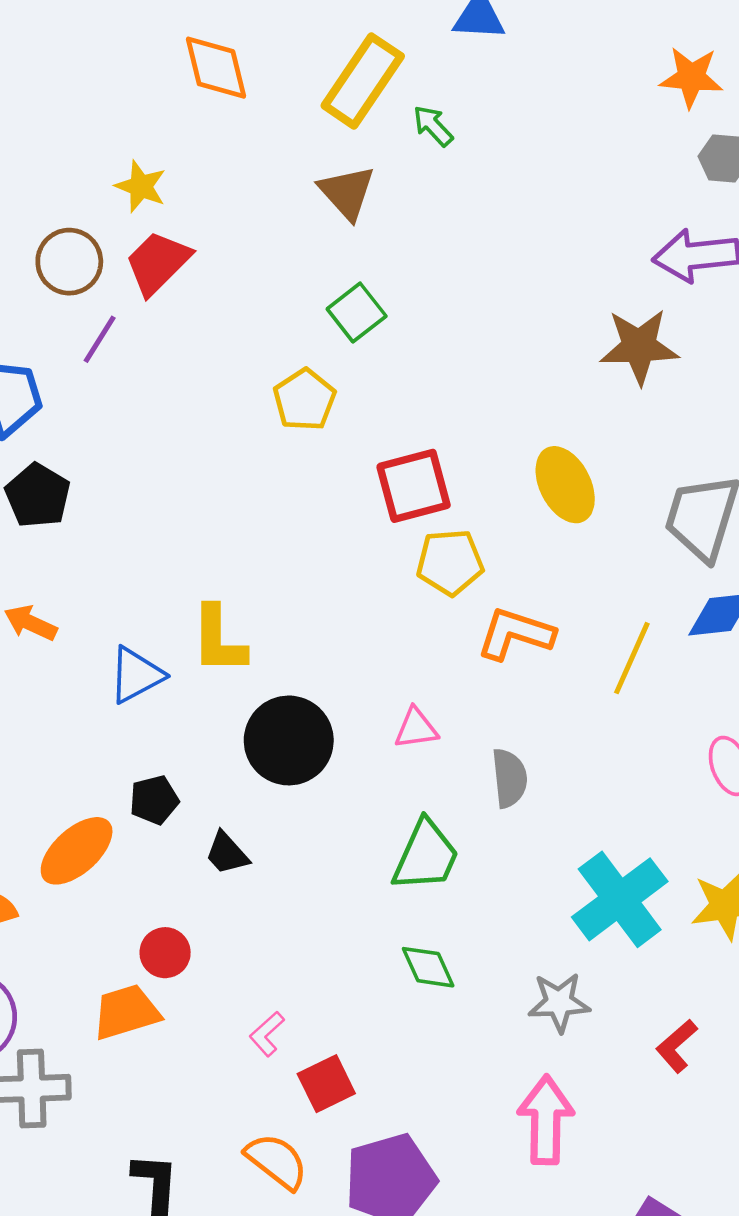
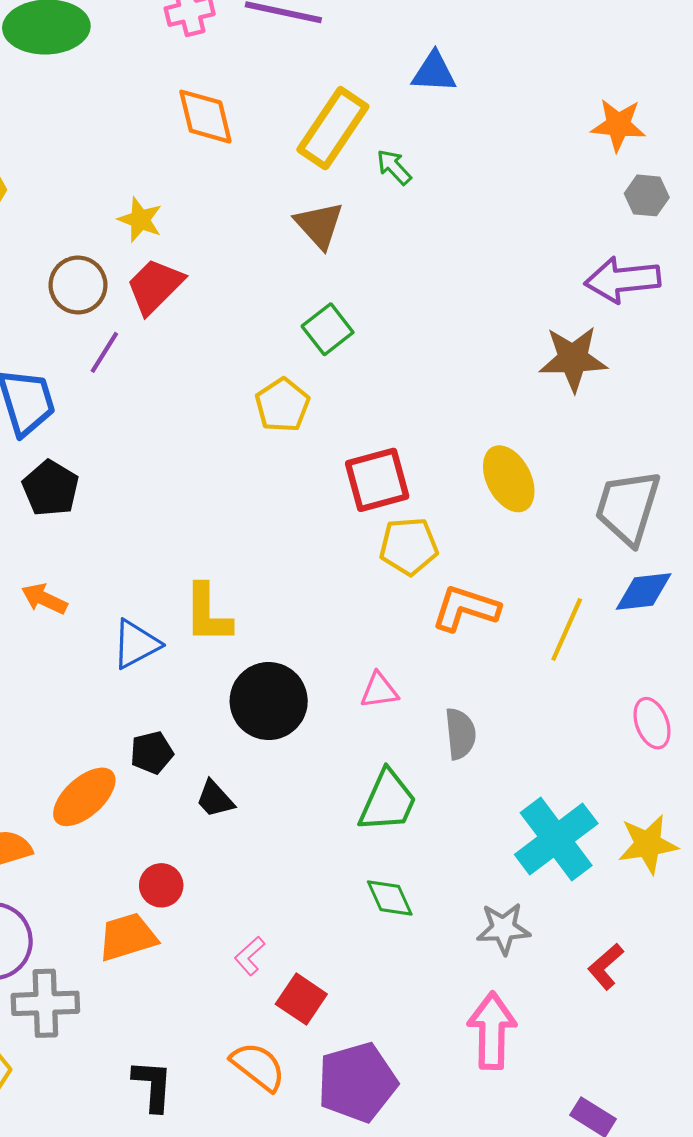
red square: (326, 1084) -> (301, 999), turned -30

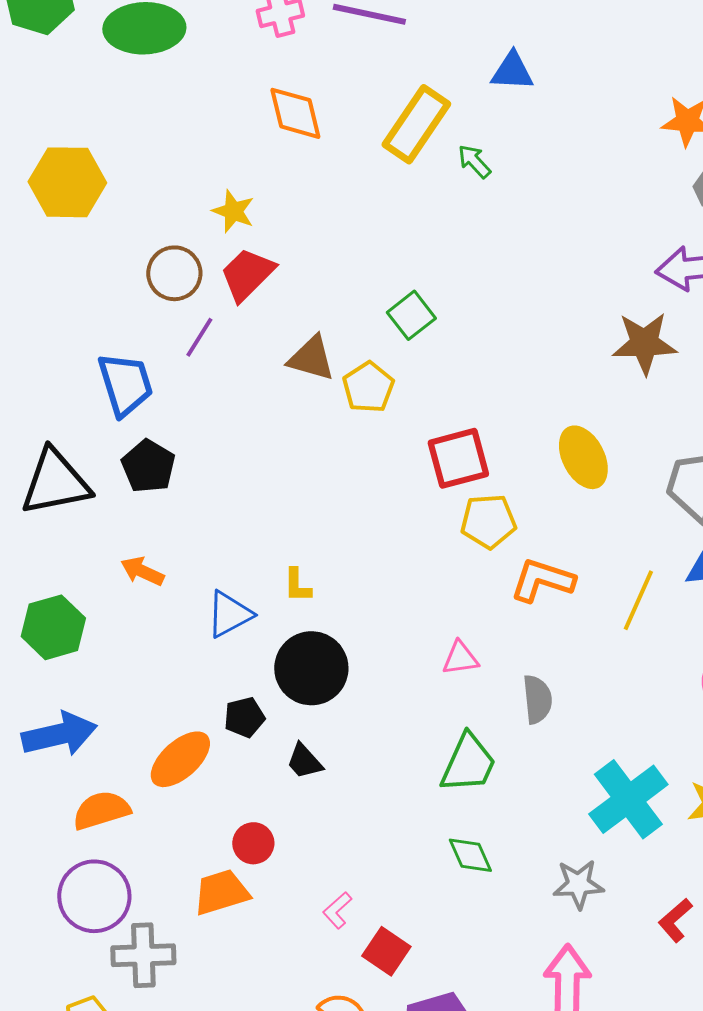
brown triangle: (319, 225) -> (311, 358), moved, turned -32
yellow L-shape: (208, 614) -> (297, 585), size x0.6
black circle: (269, 701) -> (311, 668), moved

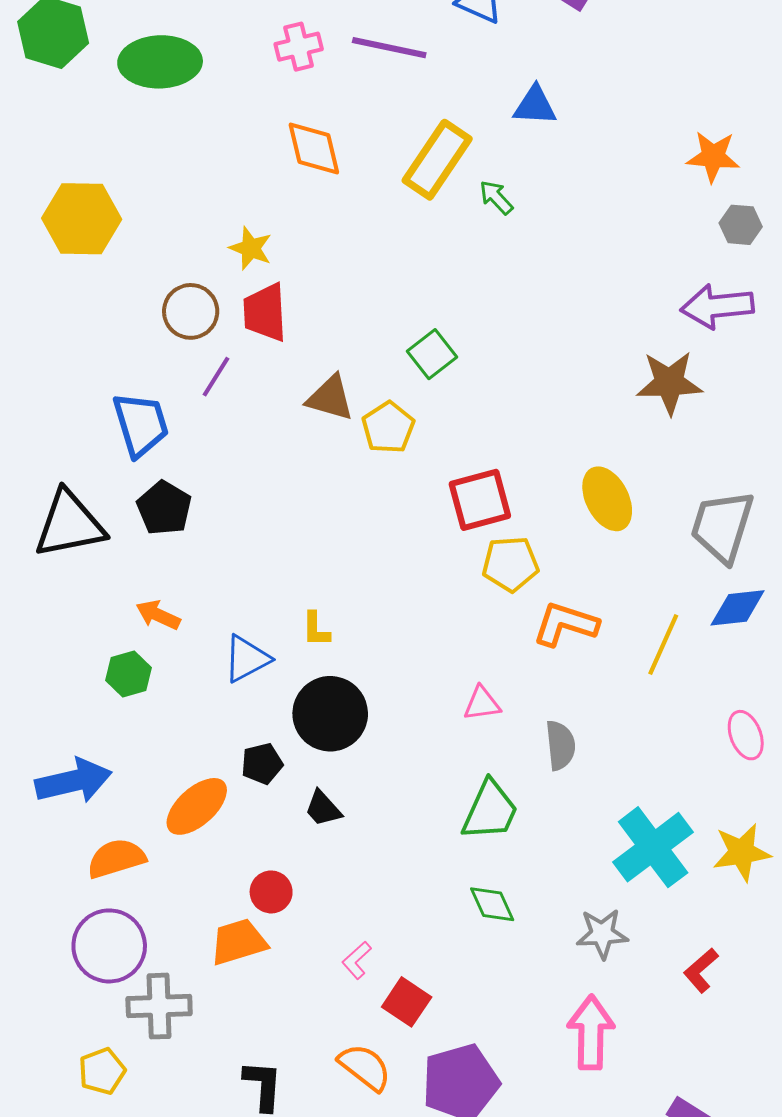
red trapezoid: (247, 274) -> (265, 312), turned -48
green hexagon: (53, 627) -> (129, 674), moved, size x0.7

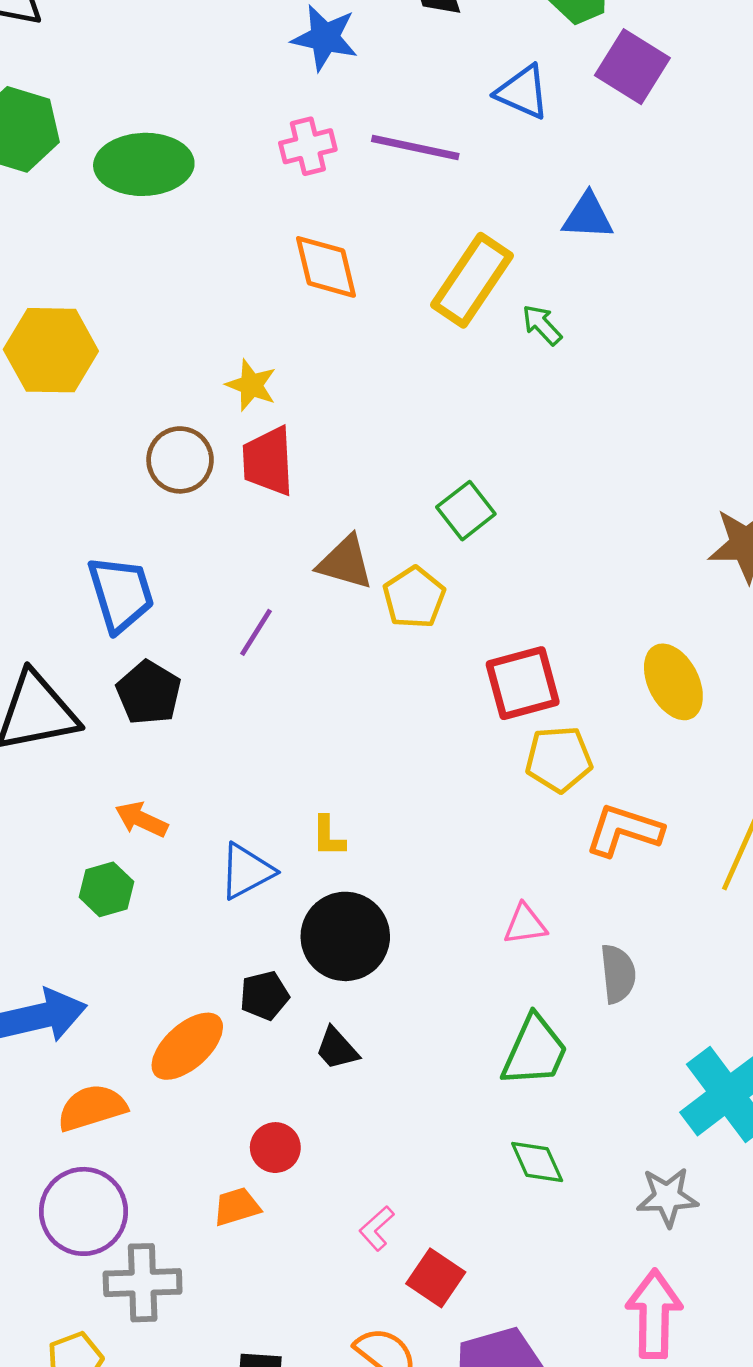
purple line: (216, 377) -> (256, 632), moved
orange trapezoid: (238, 942) -> (237, 1207), size x0.7

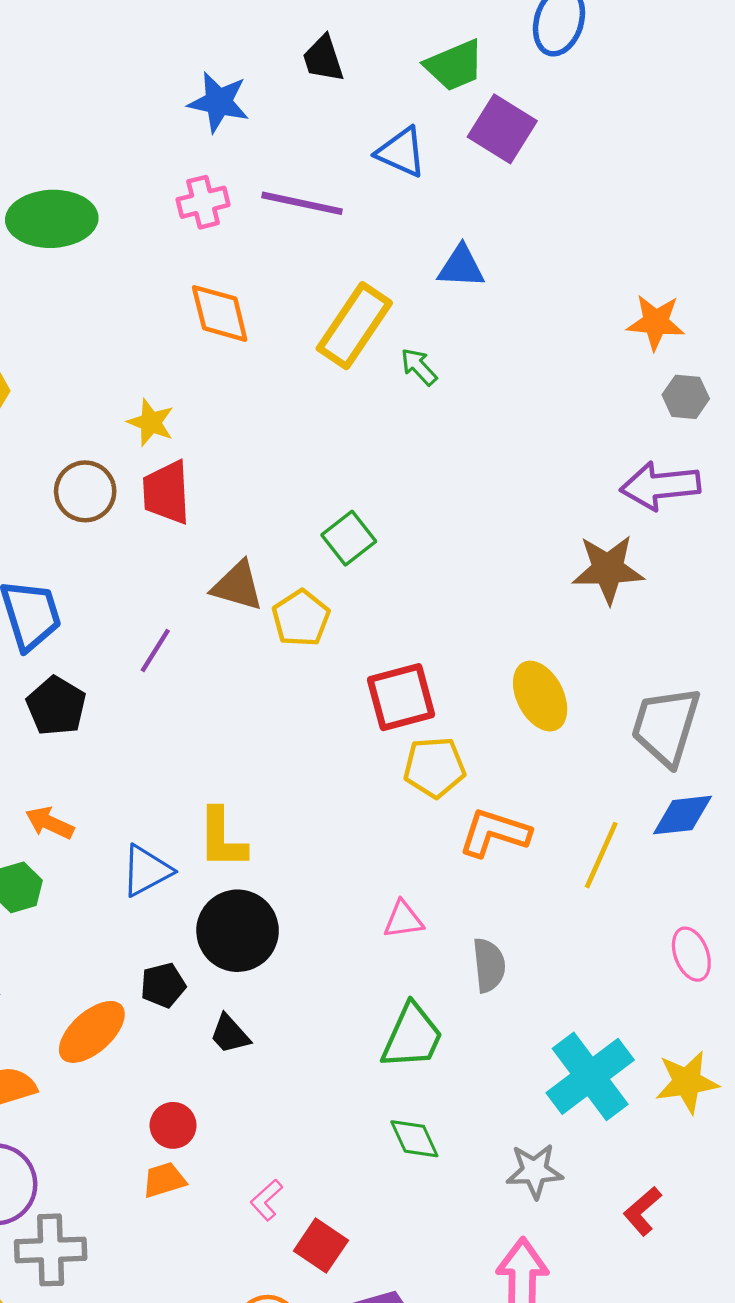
yellow L-shape: (328, 836) -> (222, 838), size x1.6
orange trapezoid: (237, 1207) -> (164, 1180), moved

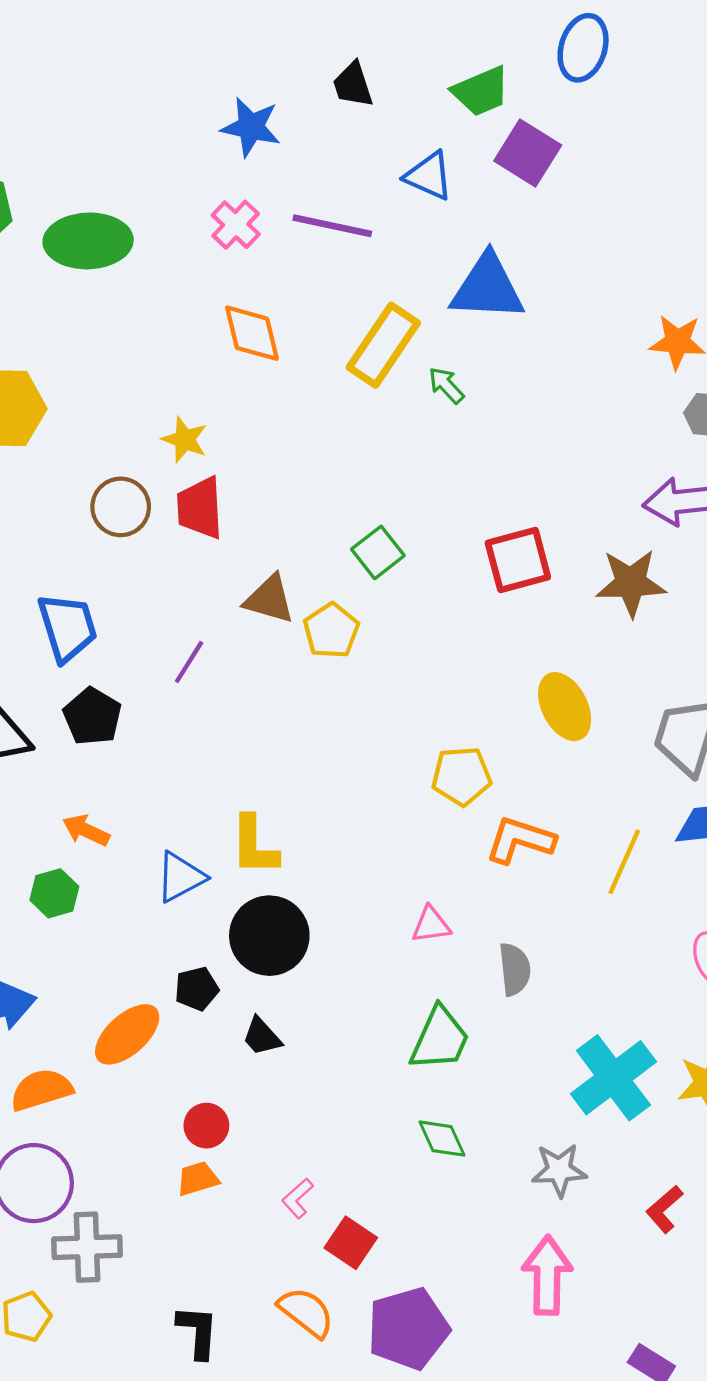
pink cross: (203, 202) -> (236, 225), turned -33
blue triangle: (461, 267) -> (488, 288), size x1.6
red square: (401, 697) -> (518, 560), moved

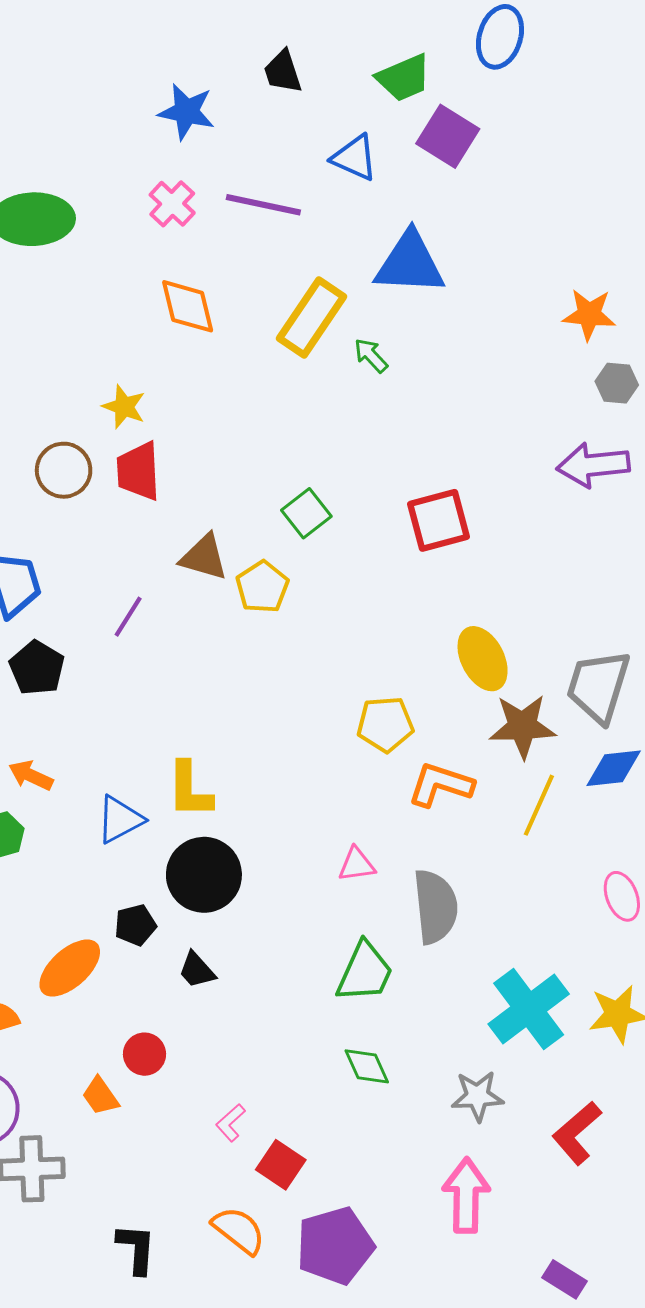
brown star: (631, 583) -> (523, 726), moved
gray semicircle: (515, 969) -> (435, 907), size x1.5
orange trapezoid: (198, 1179) -> (100, 1096), moved, turned -108
red L-shape: (664, 1209) -> (577, 1133), size x1.4

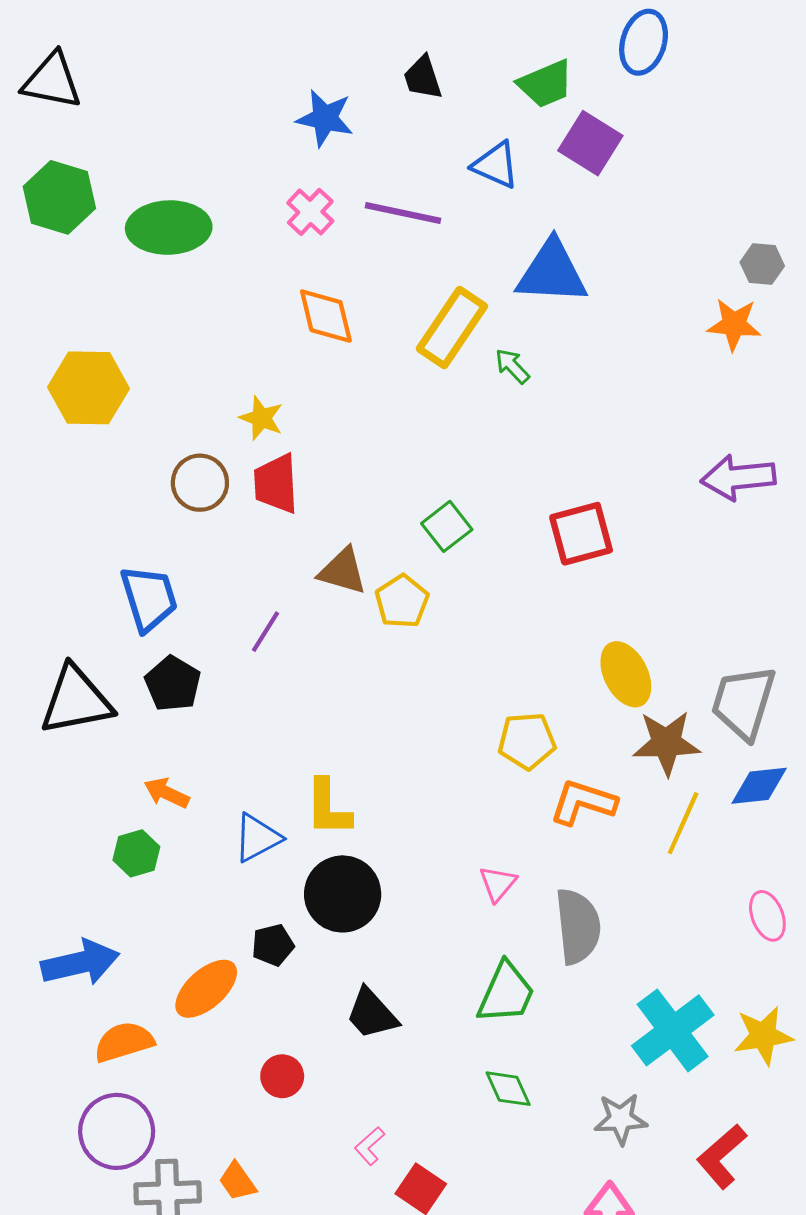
gray hexagon: (617, 383) -> (762, 264), moved
pink triangle: (357, 865) -> (498, 884), turned -42
black trapezoid: (197, 970) -> (372, 1014), moved, size x1.4
orange trapezoid: (100, 1096) -> (237, 1181), moved

